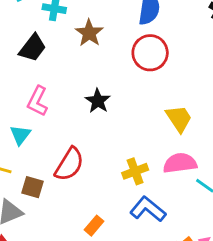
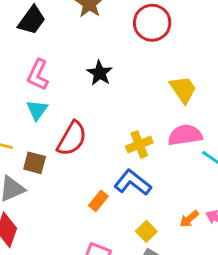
cyan triangle: (20, 135) -> (37, 110), moved
blue L-shape: (148, 209) -> (133, 182), moved

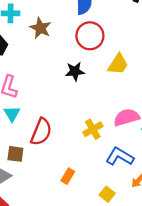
black star: (100, 73) -> (75, 71), moved, turned -30
yellow trapezoid: (183, 90) -> (118, 64), moved, turned 75
blue L-shape: (133, 182) -> (120, 157), moved

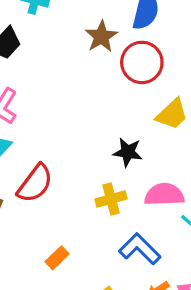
brown star: (40, 28) -> (101, 36), moved
black star: (75, 71) -> (128, 152), moved

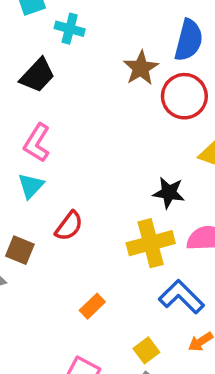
red semicircle: (35, 183) -> (69, 226), size x0.7
yellow cross: (111, 199) -> (151, 243), size x1.4

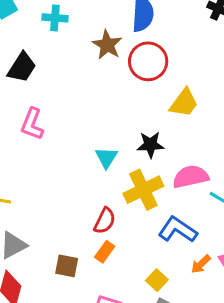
cyan cross: (70, 29) -> (55, 18), moved
cyan triangle: (31, 186) -> (106, 157), moved
red semicircle: (69, 226) -> (105, 221), moved
brown square: (20, 250) -> (67, 266), moved

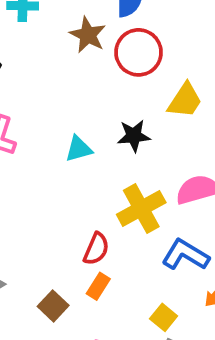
black star: (150, 145) -> (134, 136), moved
cyan triangle: (106, 157) -> (79, 149), moved, turned 45
brown square: (67, 266) -> (53, 306), turned 35

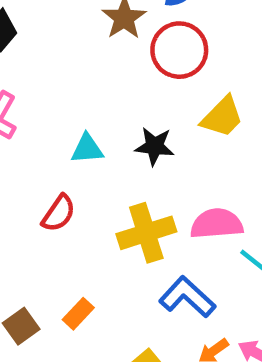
red semicircle: (96, 249) -> (59, 213), moved

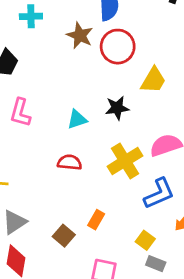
red semicircle: (59, 213) -> (70, 162), turned -105
blue L-shape: (187, 297) -> (159, 194), turned 128

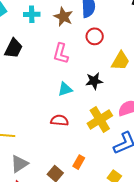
brown star: (80, 35) -> (63, 17), moved
red circle: (118, 47) -> (95, 36), size x0.7
pink L-shape: (20, 113) -> (61, 54), moved

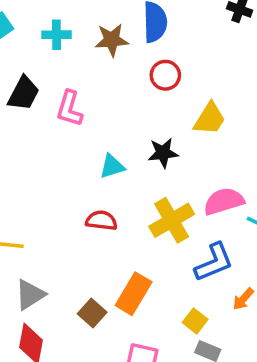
brown star: (63, 17) -> (112, 40), turned -30
pink L-shape: (61, 54) -> (69, 109), moved
orange rectangle: (79, 162) -> (134, 294), size x1.6

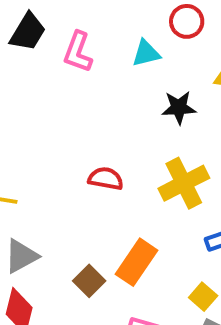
cyan triangle: (112, 166) -> (146, 53), moved

